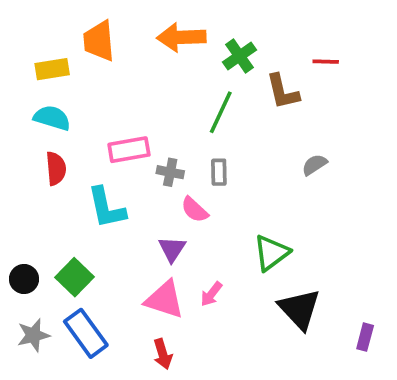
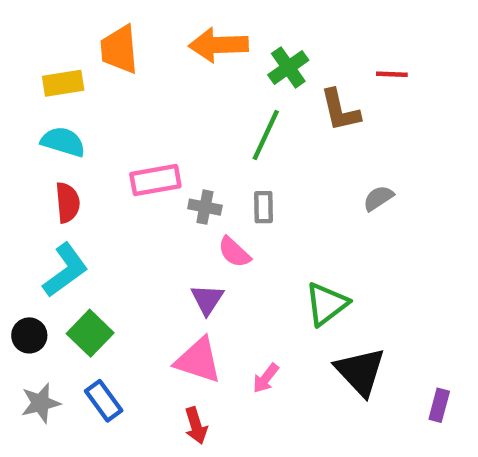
cyan L-shape: (106, 208) -> (65, 270), moved, turned -114
pink arrow: (211, 294) -> (266, 378), moved
blue rectangle: (86, 333) -> (104, 401), size x0.7

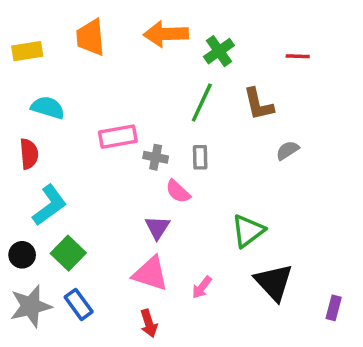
yellow rectangle: (63, 83) -> (27, 51), moved
brown L-shape: (340, 110) -> (258, 104), moved
red semicircle: (68, 203) -> (29, 154), moved
gray star: (41, 403) -> (31, 306), size x1.4

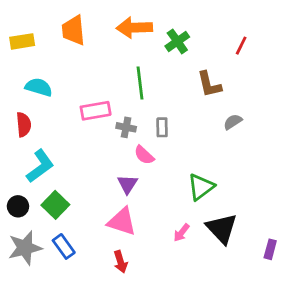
red line: (298, 56) -> (241, 46), turned -66
green line: (202, 102) -> (140, 83), moved, turned -32
pink arrow: (202, 287) -> (181, 233), moved

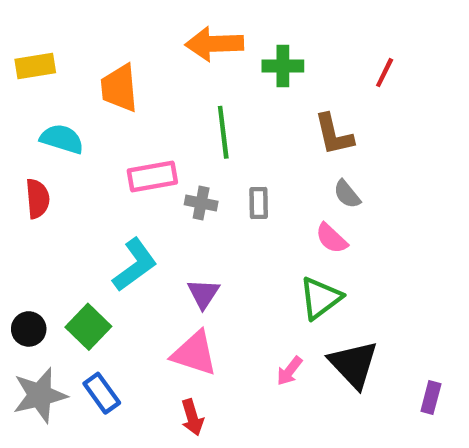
orange trapezoid: (73, 30) -> (119, 88), moved
green cross: (177, 41) -> (283, 66), turned 35
gray semicircle: (233, 122) -> (347, 194), moved, turned -96
pink semicircle: (144, 155) -> (331, 238), moved
cyan L-shape: (40, 166) -> (135, 265), moved

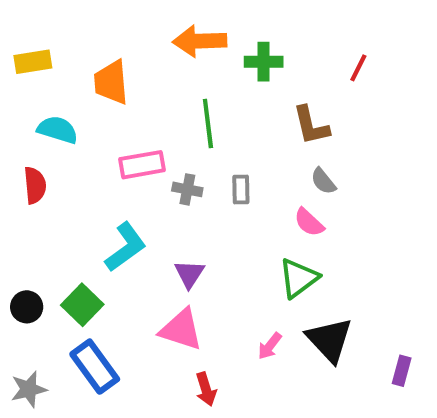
blue rectangle: (102, 393) -> (95, 367), size x1.4
gray star: (40, 395) -> (29, 389), moved, size x0.7
red arrow: (192, 417) -> (206, 389), moved

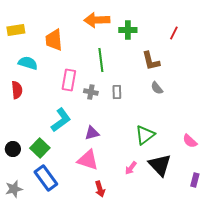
pink rectangle: (142, 165) -> (69, 80), turned -70
pink semicircle: (309, 222) -> (190, 141), moved
purple triangle: (189, 274) -> (92, 133), turned 42

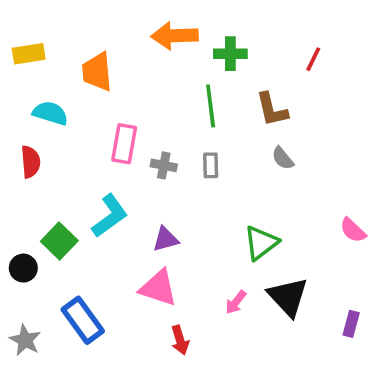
green line: (101, 60) -> (211, 106), moved
pink semicircle: (190, 141) -> (353, 230), moved
green square: (40, 148) -> (59, 241), moved
gray star: (14, 189) -> (25, 340), turned -30

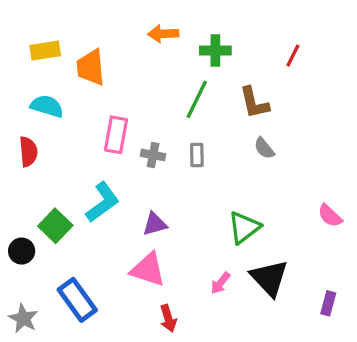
orange arrow: (175, 36) -> (163, 34), size x0.7
yellow rectangle: (29, 54) -> (45, 51), moved
green line: (211, 106) -> (197, 99), turned 33

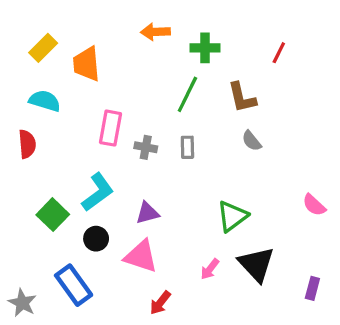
yellow rectangle: (45, 51) -> (43, 48), turned -36
black circle: (22, 251) -> (96, 239), moved
red arrow: (168, 318) -> (160, 303), turned 55

